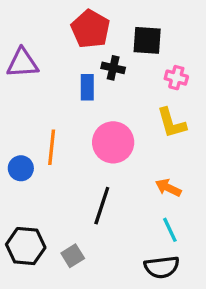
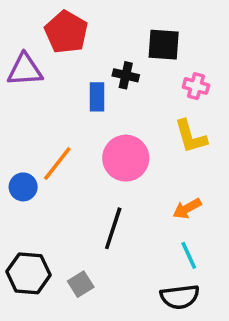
red pentagon: (90, 29) -> (66, 32), moved
orange line: (52, 147) -> (57, 164), turned 32
orange arrow: (168, 188) -> (187, 209), turned -55

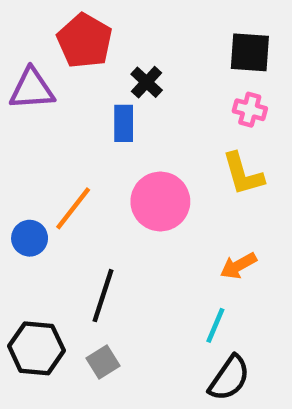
black square: (164, 45) -> (250, 52), moved
black cross: (126, 75) -> (147, 82), moved, turned 30
black line: (113, 228) -> (103, 296), moved
cyan line: (189, 255) -> (215, 325), moved, turned 48
black semicircle: (180, 297) -> (229, 378), turned -48

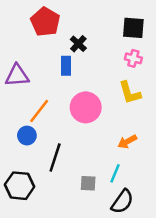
purple triangle: (32, 89) -> (17, 76), moved
blue circle: (30, 238) -> (27, 136), moved
gray square: (103, 362) -> (88, 183), moved, turned 35

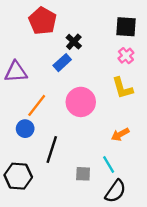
pink cross: (133, 58) -> (126, 56), turned 35
blue rectangle: (66, 66) -> (62, 63), turned 48
cyan line: (115, 173) -> (109, 165), turned -54

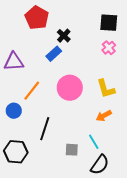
yellow L-shape: (122, 88) -> (106, 89), moved
blue circle: (25, 129) -> (14, 111), moved

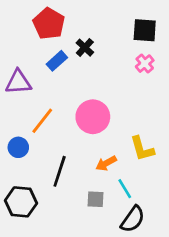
blue rectangle: (54, 54) -> (57, 61), moved
yellow L-shape: (106, 89) -> (142, 149), moved
orange arrow: (104, 116) -> (106, 163), moved

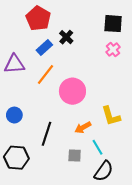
orange line: (42, 121) -> (45, 75), moved

